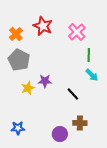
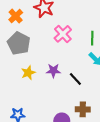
pink cross: (77, 32) -> (63, 34), moved
purple star: (45, 81) -> (53, 71), moved

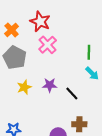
pink cross: (63, 34) -> (48, 45), moved

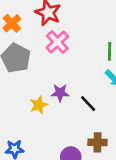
yellow star: (24, 87) -> (39, 105), moved

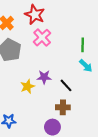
brown cross: (97, 142) -> (63, 107), moved

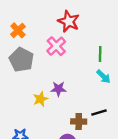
red star: (35, 15) -> (69, 21), moved
black line: (66, 85) -> (99, 112), moved, turned -64

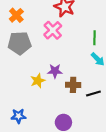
gray pentagon: (21, 60) -> (20, 43), turned -30
brown cross: (79, 121) -> (73, 85), moved

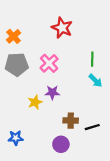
pink cross: (53, 30) -> (49, 63), moved
brown cross: (73, 85) -> (71, 121), moved
black line: (93, 93) -> (92, 127), moved

